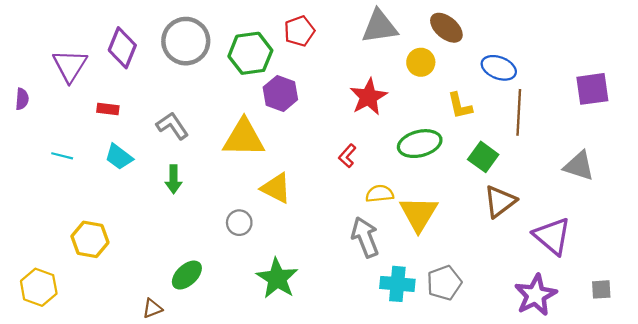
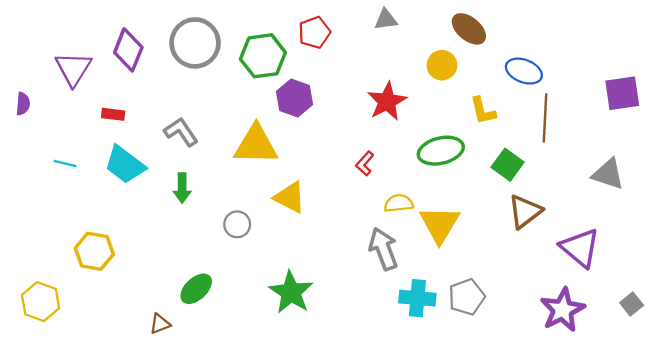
gray triangle: (380, 27) -> (386, 20), moved, size x0.6
cyan trapezoid: (119, 157) -> (125, 165), size x1.4
gray circle: (239, 223) -> (237, 224), moved
gray square: (601, 289) -> (632, 304), turned -35

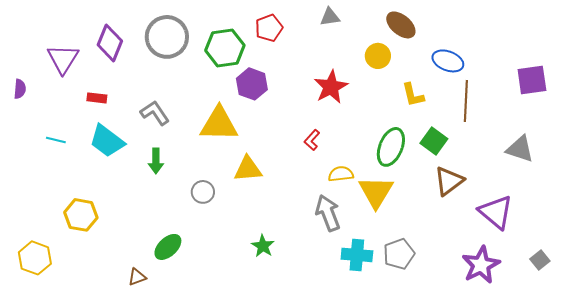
green ellipse: (441, 151) -> (391, 147), moved, turned -54
yellow triangle: (290, 197) -> (248, 169), turned -32
green star: (291, 292) -> (263, 246), moved, size x0.6

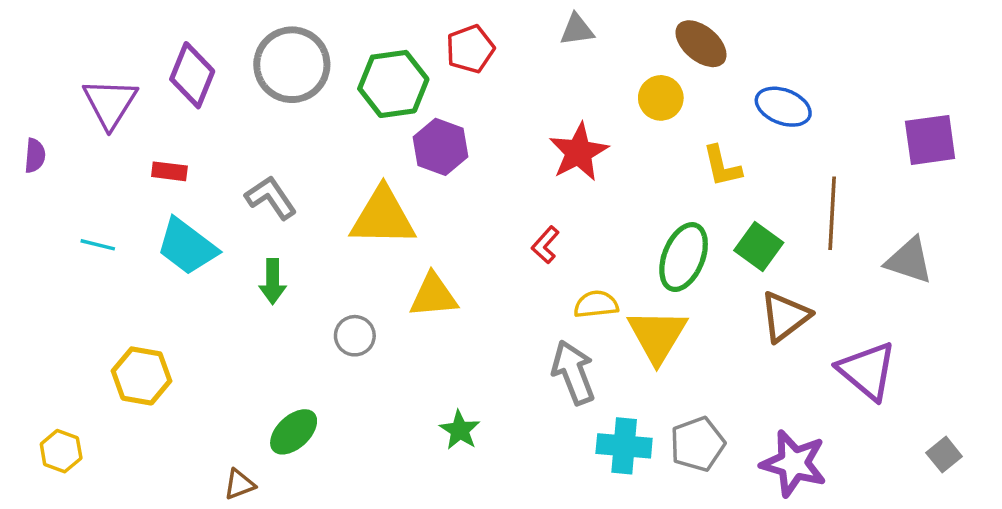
brown line: (466, 101) -> (832, 213), moved
yellow hexagon: (35, 258) -> (61, 451), size x0.7
purple star: (481, 265) -> (794, 463), moved, turned -30

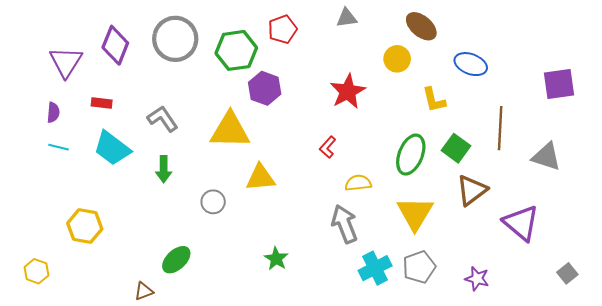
purple semicircle: (35, 156) -> (53, 112), moved
yellow triangle: (657, 336) -> (415, 213), moved
cyan cross: (624, 446) -> (375, 268), turned -32
purple star: (794, 463) -> (477, 279), size x0.6

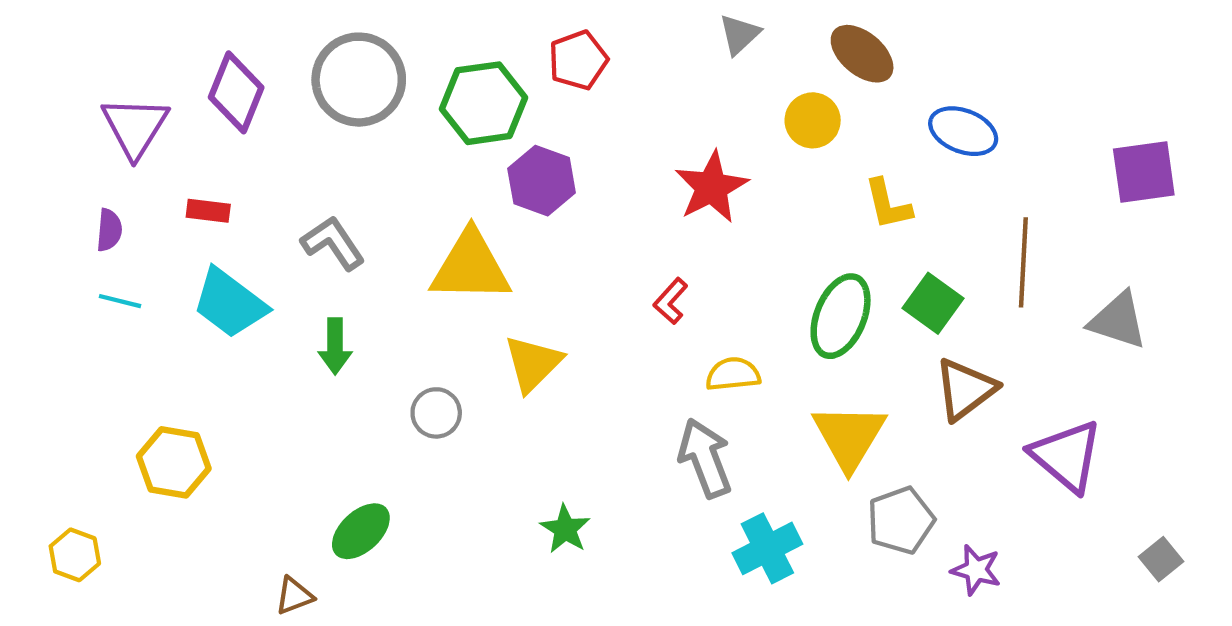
gray triangle: (347, 18) -> (739, 34), moved, turned -35
yellow triangle: (260, 178) -> (533, 363), turned -40
gray pentagon: (419, 267) -> (901, 520), moved

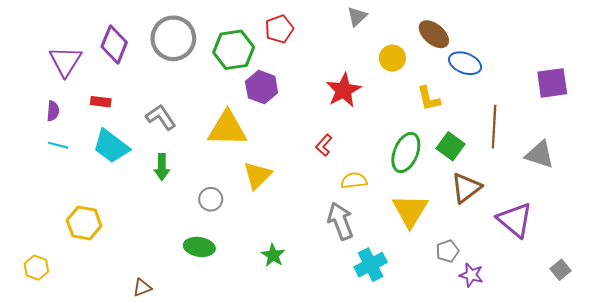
brown ellipse: (862, 54) -> (434, 34), moved
gray pentagon: (901, 520) -> (447, 251), moved, size x0.7
green ellipse: (361, 531) -> (199, 247), moved, turned 52

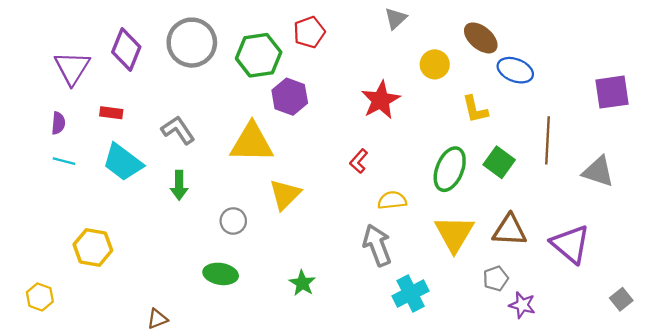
brown triangle: (466, 188) -> (510, 230), moved, turned 40

